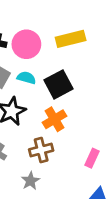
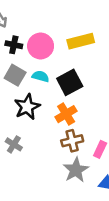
brown cross: (41, 150) -> (72, 141), moved
gray star: (30, 181) -> (76, 170), moved, size x1.5

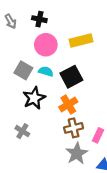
black cross: (14, 45) -> (39, 19), moved

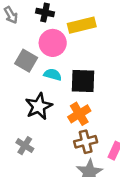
yellow rectangle: (81, 41) -> (82, 25), moved
gray square: (23, 70) -> (26, 61), moved
black square: (71, 77) -> (83, 81), turned 30

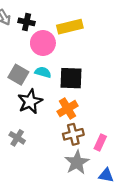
black cross: (45, 12) -> (27, 22), moved
gray square: (26, 61) -> (18, 75), moved

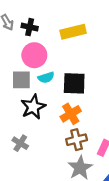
pink circle: (43, 43) -> (34, 55), moved
cyan semicircle: (43, 72) -> (46, 77), turned 147
gray square: (18, 75) -> (21, 80), turned -30

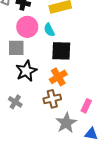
cyan semicircle: (46, 77) -> (49, 30), moved, turned 80
brown cross: (77, 140) -> (52, 99), moved

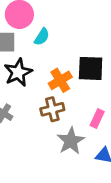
cyan semicircle: (49, 30) -> (42, 37), moved, turned -120
black square: (61, 51) -> (91, 68), moved

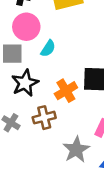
brown cross: (52, 109) -> (44, 118), moved

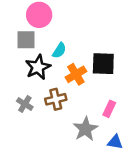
cyan semicircle: (48, 48) -> (59, 51), moved

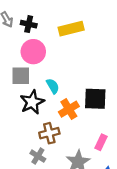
cyan semicircle: (59, 51) -> (53, 86), turned -63
gray cross: (25, 104) -> (38, 156), moved

